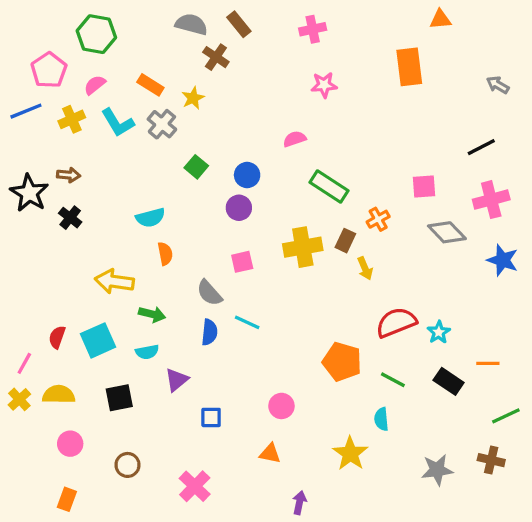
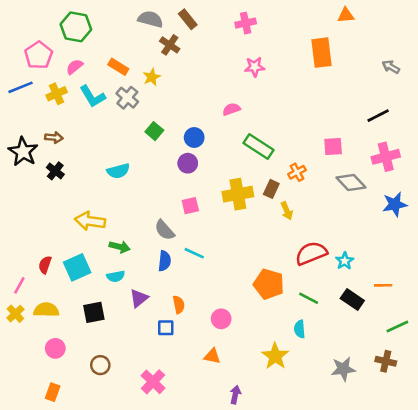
orange semicircle: (165, 254) -> (179, 305), moved
blue star: (503, 260) -> (395, 204), turned -30

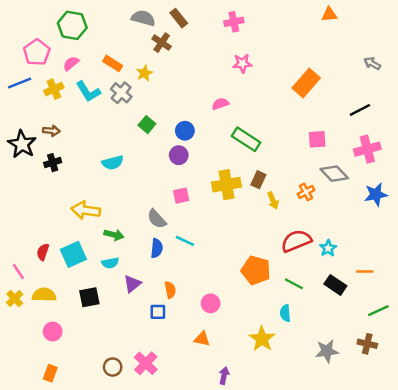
orange rectangle: (321, 53) -> (306, 83), moved, turned 48
black cross: (55, 171) -> (53, 163), turned 35
orange cross: (297, 172) -> (306, 192), moved
pink line: (19, 285) -> (18, 272), turned -63
brown circle: (100, 365) -> (113, 367), moved

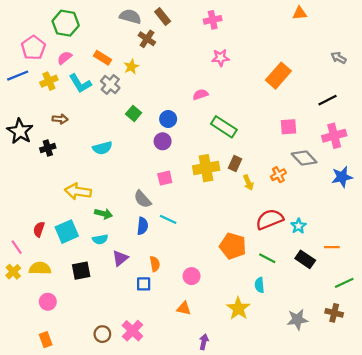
brown arrow: (51, 131) -> (60, 119), moved
orange rectangle: (50, 373) -> (46, 340), turned -40

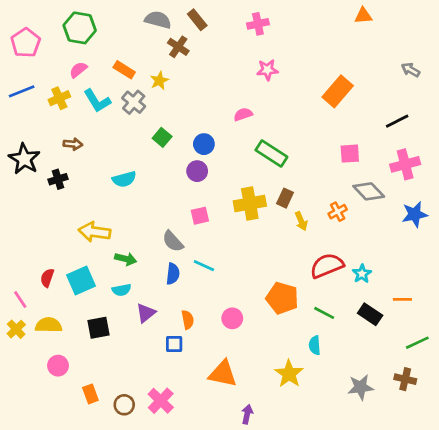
pink pentagon: (33, 48) -> (26, 43), moved
pink circle: (192, 276) -> (232, 318), moved
orange triangle: (184, 308) -> (223, 374), size x1.6
orange rectangle: (46, 340) -> (90, 394), moved

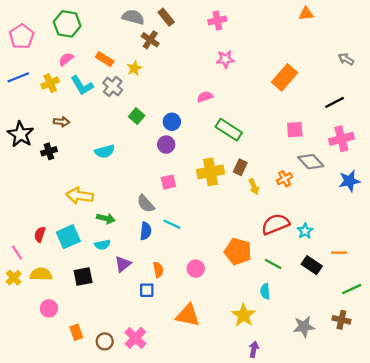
purple arrow: (247, 414) -> (254, 349), moved

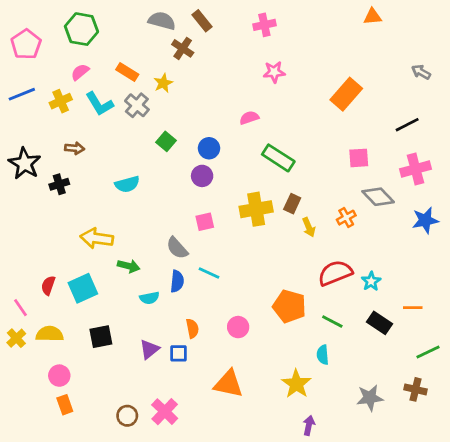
cyan semicircle: (102, 245) -> (149, 298), moved
purple triangle: (123, 264) -> (149, 349), moved
orange rectangle: (76, 332) -> (65, 405), moved

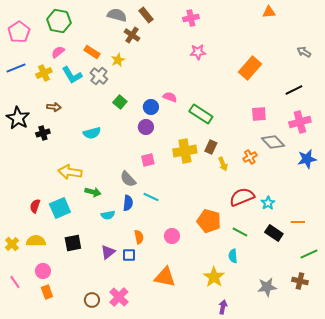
pink semicircle: (249, 118) -> (170, 97), moved, turned 40
pink line: (20, 308) -> (15, 282), moved

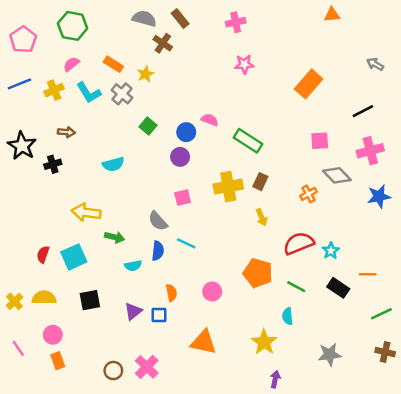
yellow arrow: (223, 164) -> (262, 217), moved
brown cross: (300, 281) -> (385, 352), moved

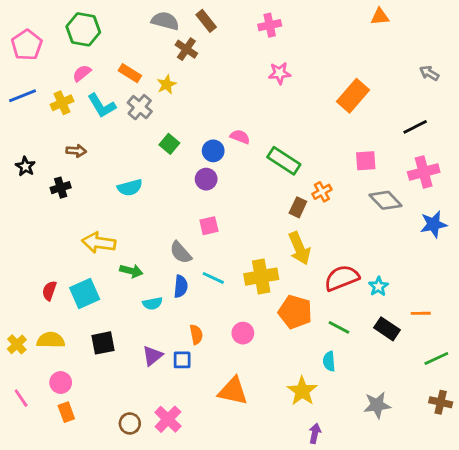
black star: (22, 146) -> (25, 166), size x0.6
yellow cross: (228, 186) -> (261, 277), moved
orange cross: (309, 194) -> (322, 192), moved
yellow arrow: (262, 217) -> (299, 248), size x1.6

